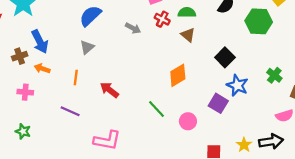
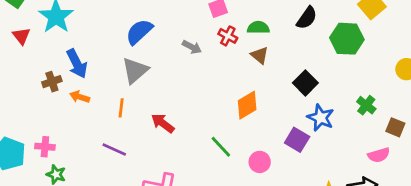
gray triangle: (87, 47) -> (135, 71), size x1.5
pink cross: (25, 92) -> (45, 147), moved

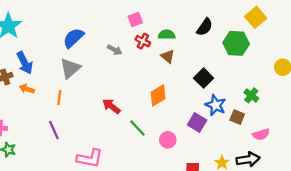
red arrow: (163, 123) -> (111, 106), moved
brown square: (395, 127) -> (237, 117), moved
purple line: (114, 149) -> (54, 130), turned 42

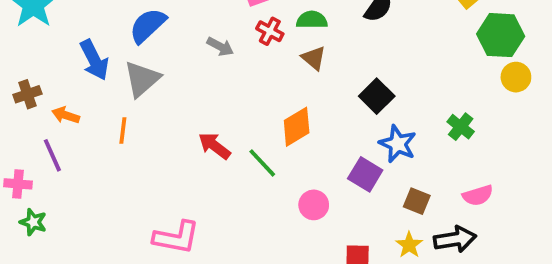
green hexagon: (236, 43) -> (501, 35), moved
blue arrow: (25, 63) -> (94, 60), moved
brown square: (237, 117) -> (417, 201), moved
green line: (137, 128) -> (262, 163), moved
purple line: (54, 130) -> (52, 155), moved

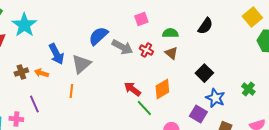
blue semicircle: (148, 26) -> (98, 36), moved
red cross: (270, 31) -> (146, 50), moved
gray arrow: (220, 47) -> (122, 47), size x1.5
orange arrow: (66, 115) -> (41, 73), moved
red arrow: (214, 146) -> (132, 89), moved

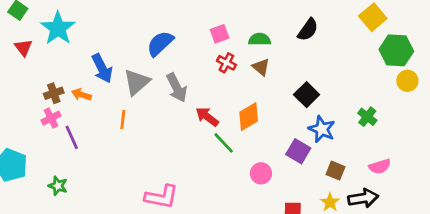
pink square: (141, 19) -> (220, 34), moved
gray arrow: (122, 47) -> (177, 88), moved, turned 35
pink cross: (16, 119) -> (51, 118), moved, turned -32

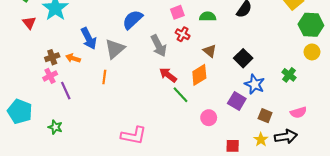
brown triangle: (261, 67) -> (210, 51), moved
yellow circle: (407, 81) -> (312, 52), moved
gray arrow: (177, 88) -> (159, 46), moved

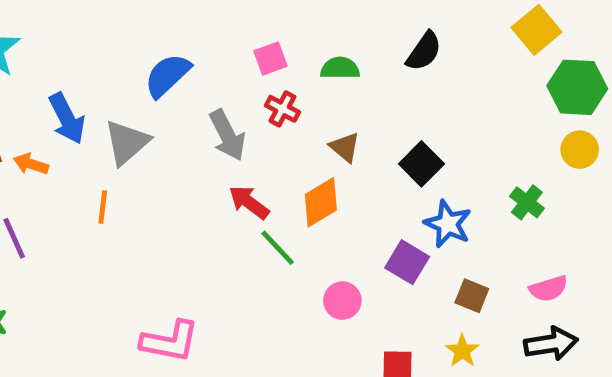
black arrow: (286, 136) -> (551, 344), moved

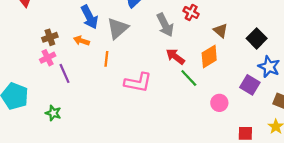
orange arrow: (31, 164) -> (81, 41), moved
pink L-shape: (170, 341) -> (138, 83), moved

